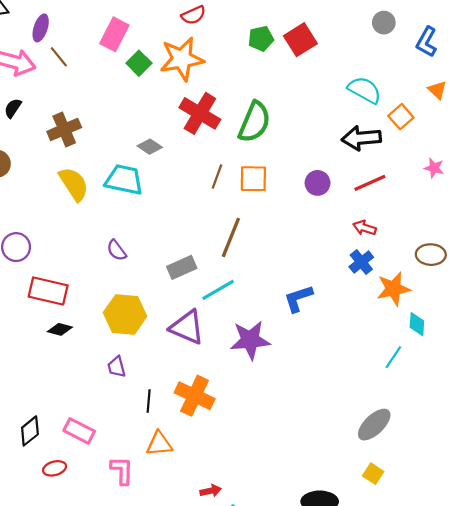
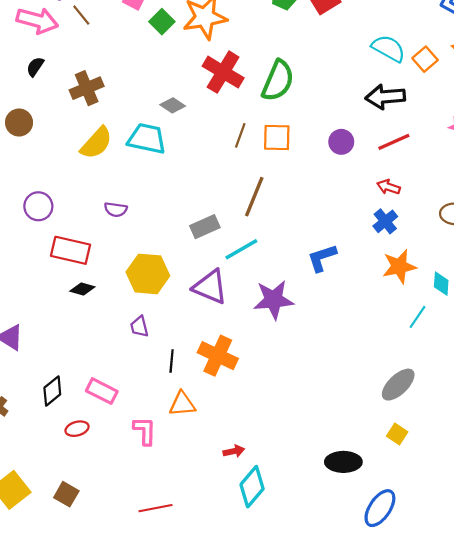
orange square: (401, 117) -> (425, 59), moved
yellow semicircle: (74, 184) -> (96, 143), turned 75
purple semicircle: (117, 250) -> (116, 210), moved, turned -45
orange star: (393, 289) -> (399, 266), moved

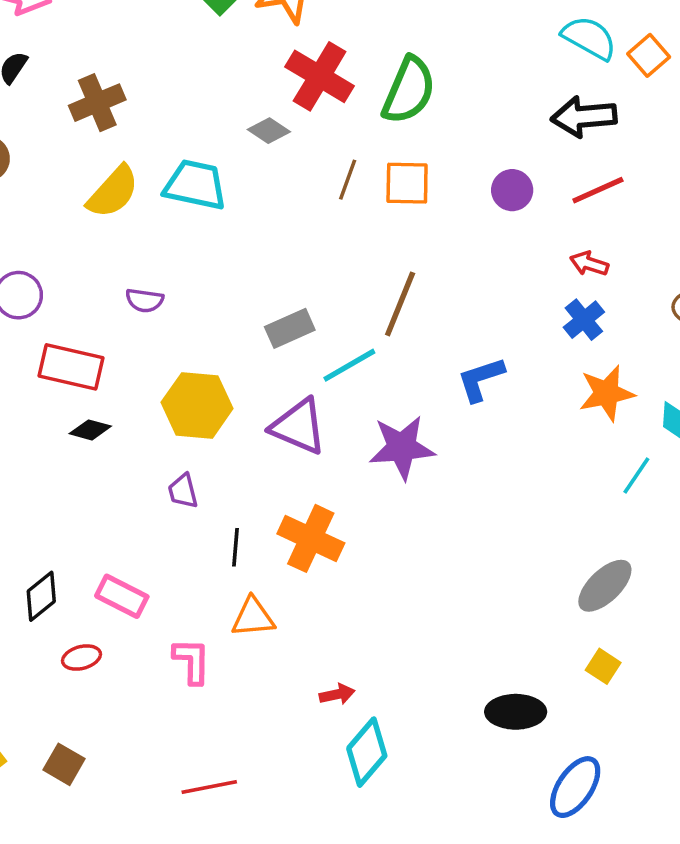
gray diamond: (173, 105) -> (269, 131), moved
brown line: (254, 197) -> (400, 304), moved

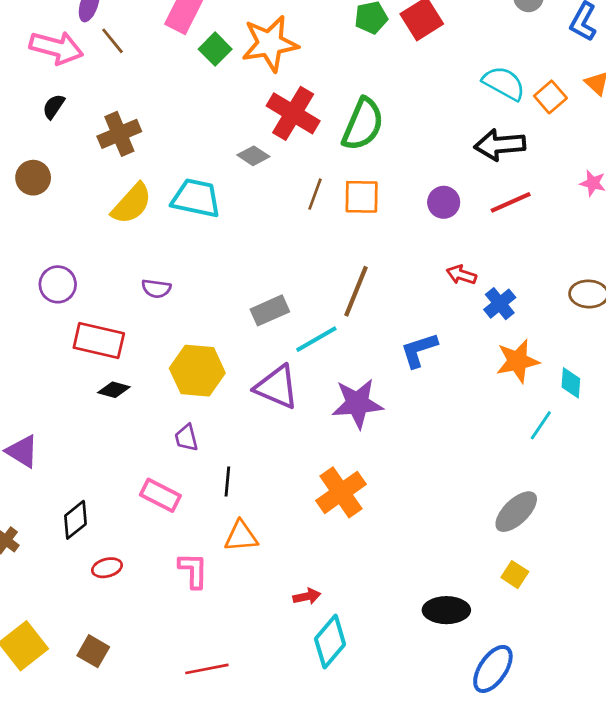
red arrow: (589, 264) -> (461, 275), moved
orange cross: (311, 538) -> (341, 492), moved, turned 30
pink rectangle: (122, 596) -> (160, 495), moved

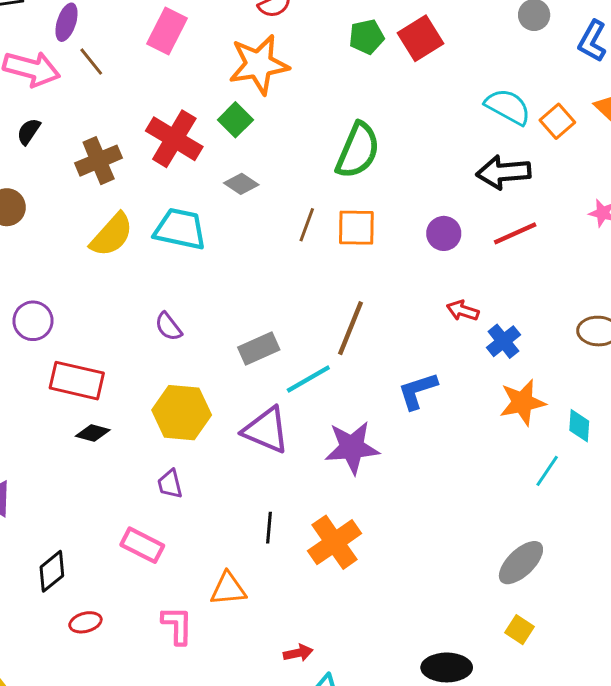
green square: (215, 49) -> (235, 120), moved
red cross: (293, 113) -> (174, 139), moved
purple semicircle: (156, 289) -> (168, 327), moved, turned 44
black line: (227, 481) -> (269, 528), moved

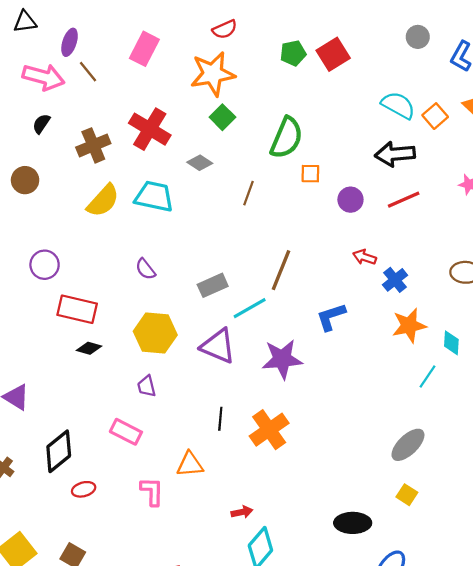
green square: (235, 120) -> (222, 117), moved
orange square: (356, 228) -> (310, 174), moved, size x0.7
black diamond: (52, 571) -> (59, 451), size x1.4

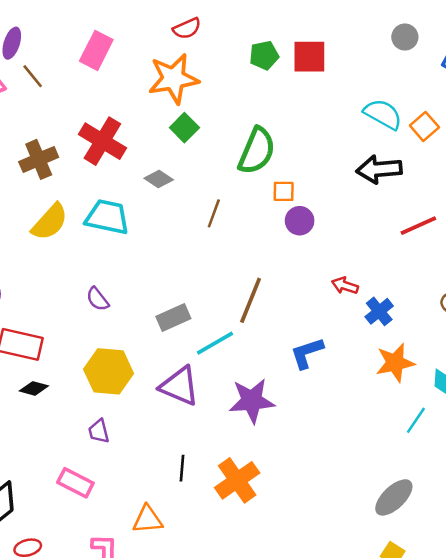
red square: (333, 54) -> (309, 57), turned 32
purple circle: (350, 200) -> (300, 221), moved
red line: (404, 200) -> (418, 226), moved

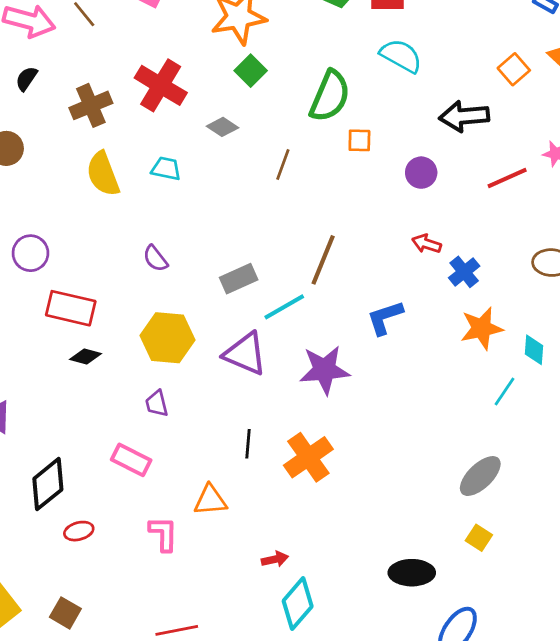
cyan semicircle: (383, 114) -> (401, 56), moved
cyan trapezoid: (107, 217) -> (166, 169), size x0.6
purple circle: (300, 221) -> (421, 173), moved
yellow semicircle: (50, 222) -> (103, 174), turned 117

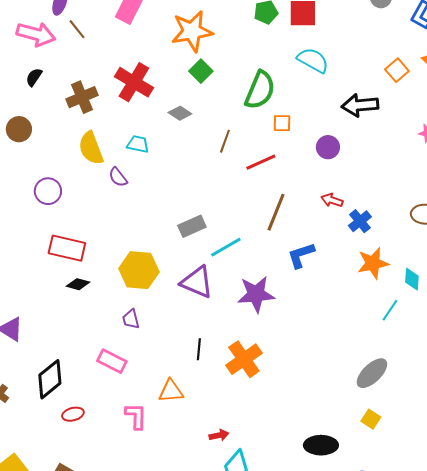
red line: (507, 178) -> (261, 162), moved
purple circle: (30, 253) -> (48, 191), moved
purple semicircle: (155, 259) -> (118, 177), moved
brown line: (323, 260) -> (276, 212), moved

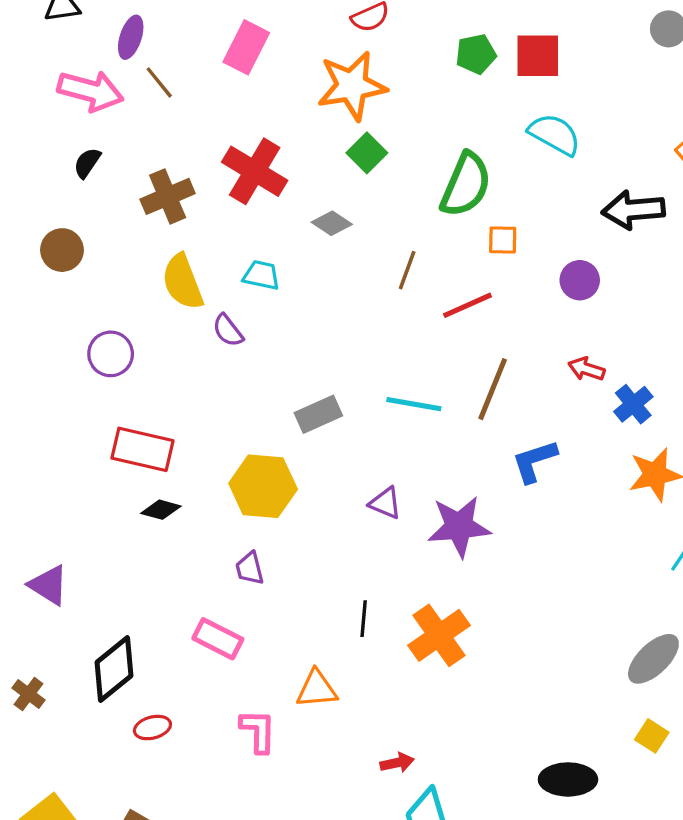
gray rectangle: (192, 226) -> (318, 414), moved
cyan line: (226, 247) -> (414, 404), moved, turned 40
purple triangle: (197, 282) -> (385, 503), moved, size x0.6

